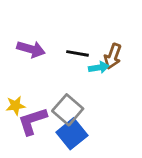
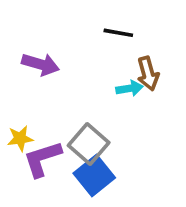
black line: (78, 53) -> (118, 33), moved
brown arrow: (113, 56) -> (148, 74), turned -35

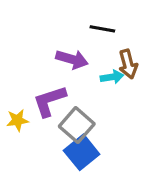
purple arrow: (41, 64) -> (72, 59), moved
purple L-shape: (42, 159) -> (50, 101), moved

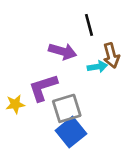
black line: (102, 29) -> (89, 25), turned 65
gray square: (77, 125) -> (67, 108), turned 32

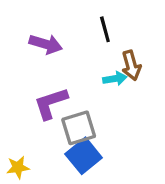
purple arrow: (63, 51) -> (46, 44), moved
yellow star: (15, 104) -> (18, 167), moved

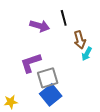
purple arrow: (46, 44) -> (40, 26), moved
cyan arrow: (115, 79) -> (87, 54), moved, turned 128

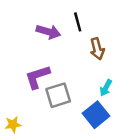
cyan arrow: (87, 54) -> (106, 88), moved
blue square: (51, 95) -> (96, 115), moved

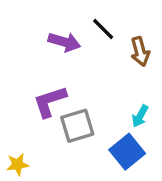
black line: (78, 22) -> (103, 29), turned -30
brown arrow: (97, 49) -> (140, 52), moved

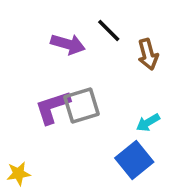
cyan arrow: (140, 116) -> (148, 122), turned 30
gray square: (77, 126) -> (82, 105), moved

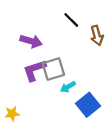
purple arrow: (68, 44) -> (31, 41), moved
cyan arrow: (148, 122) -> (68, 87), moved

